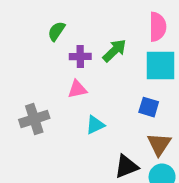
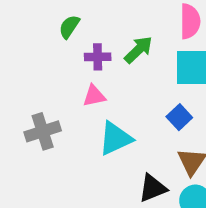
blue square: (149, 107) -> (179, 117), turned 30
cyan triangle: (95, 125) -> (115, 138), size x1.5

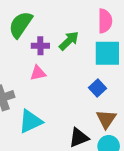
green semicircle: (69, 27) -> (21, 25), size x1.6
cyan triangle: (115, 138) -> (30, 121), moved

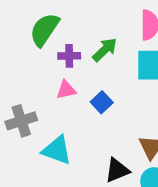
blue square: (97, 88) -> (102, 102), moved
cyan triangle: (30, 121) -> (57, 150), turned 45

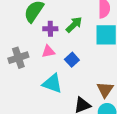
gray cross: (21, 121) -> (18, 58), moved
cyan triangle: (57, 150) -> (52, 83), moved

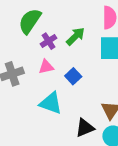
purple cross: (50, 29) -> (49, 41), turned -32

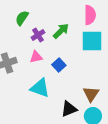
green semicircle: (30, 21) -> (22, 18), size x0.7

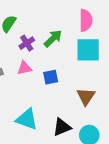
blue square: (59, 65) -> (51, 77), turned 32
cyan triangle: (40, 88) -> (27, 119), moved
brown triangle: (91, 94) -> (86, 96), moved

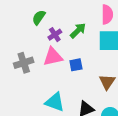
pink triangle: (24, 68) -> (53, 57), size x1.5

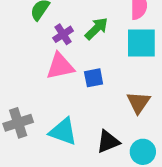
gray cross: (24, 63) -> (18, 123), moved

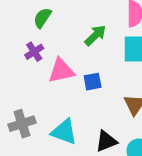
purple cross: (63, 34) -> (34, 52), moved

